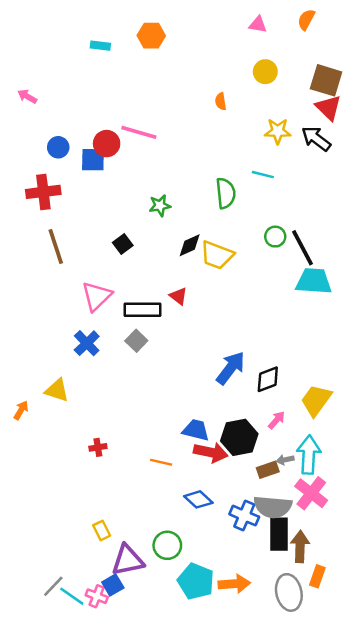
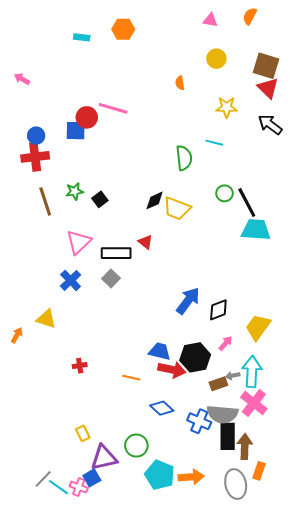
black arrow: (316, 139) -> (270, 124), moved
blue circle: (58, 147) -> (36, 136), moved
green star: (160, 206) -> (75, 191), moved

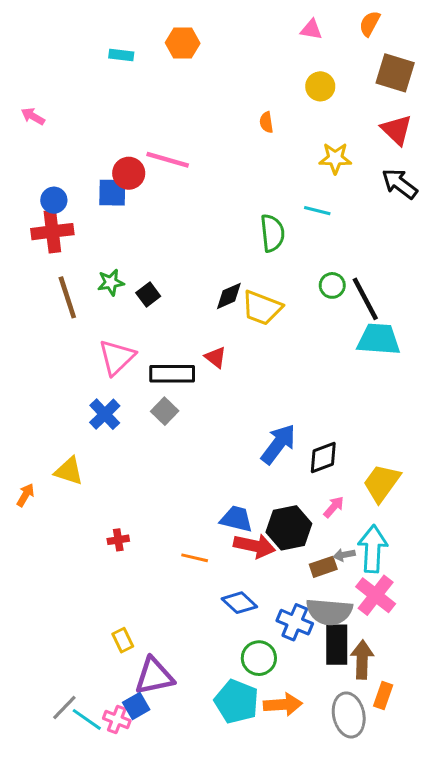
brown square: (266, 66) -> (395, 73), moved
green circle: (136, 446) -> (259, 658), moved

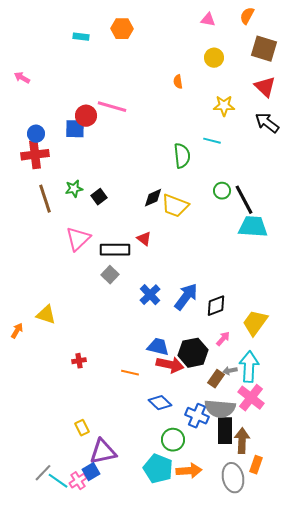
blue cross: (105, 414) -> (150, 295), moved
brown rectangle: (323, 567) -> (216, 379), turned -36
pink cross: (117, 719) -> (78, 481), turned 36

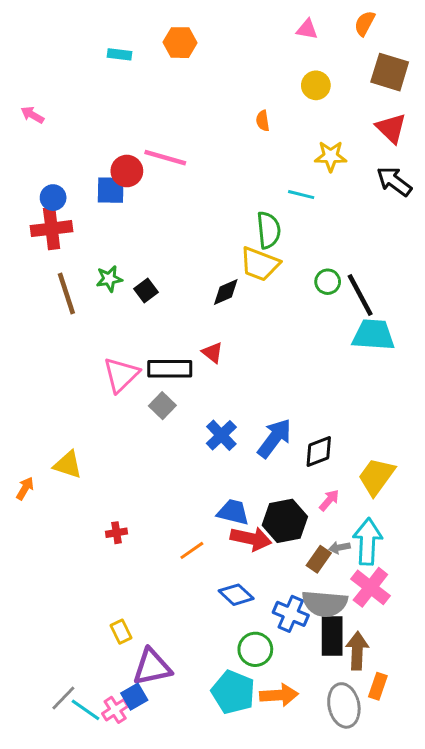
cyan line: (212, 141) -> (301, 195), moved
yellow trapezoid: (175, 206) -> (260, 264), moved
pink triangle: (78, 239) -> (121, 375), moved
orange line: (130, 373) -> (192, 550), turned -48

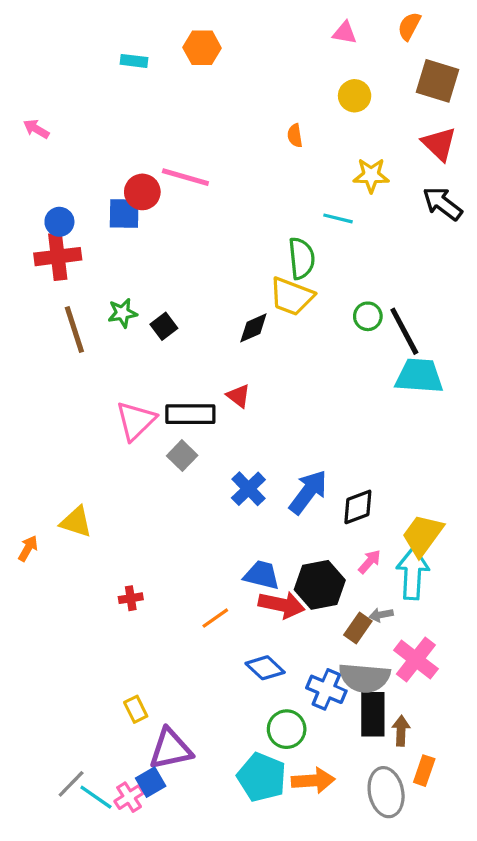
cyan arrow: (368, 542) -> (413, 573), moved
brown arrow: (357, 651) -> (401, 731), size x0.7

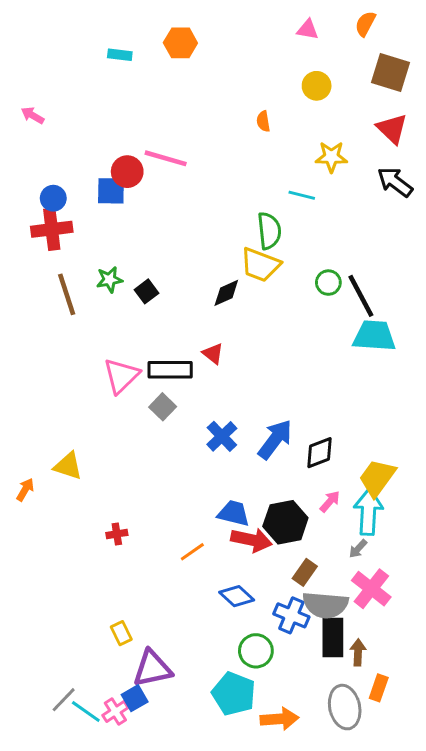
gray arrow: (381, 615) -> (358, 549), moved, turned -36
brown rectangle: (358, 628) -> (305, 572), moved
orange arrow: (313, 781) -> (280, 719), moved

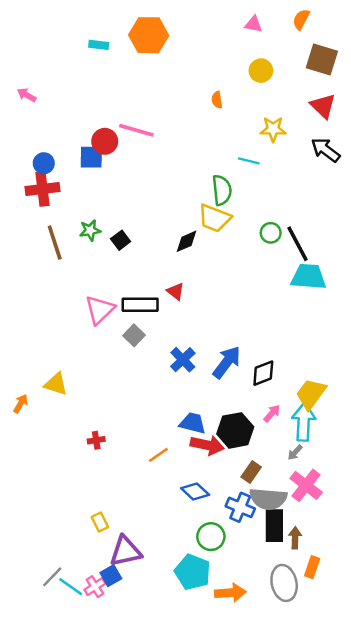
orange hexagon: (180, 43) -> (149, 35), size x1.4

